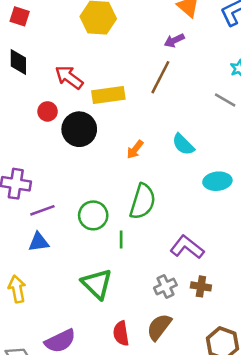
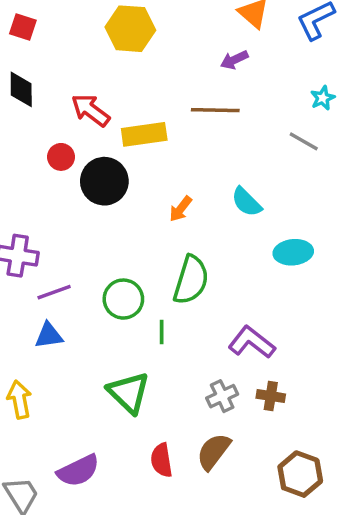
brown line: (160, 77) -> (215, 110), turned 64

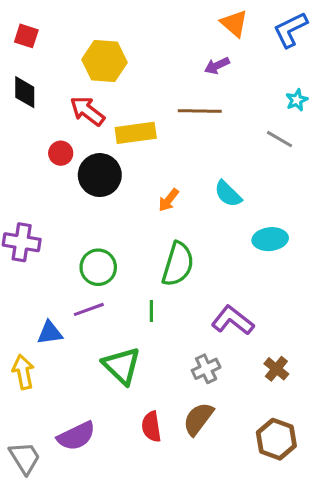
yellow hexagon: (130, 29) -> (104, 61), moved
purple line: (54, 292) -> (89, 309), moved
green circle: (123, 299) -> (98, 267), moved
blue triangle: (49, 335) -> (50, 333), moved
brown cross: (271, 396) -> (276, 369), moved, turned 30

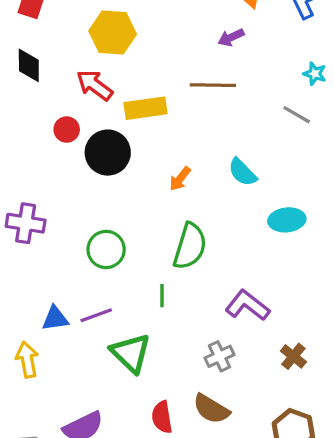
cyan star: (297, 100) -> (315, 74), turned -30
purple line: (89, 309) -> (96, 315), moved
brown semicircle: (198, 419) -> (211, 409), turned -96

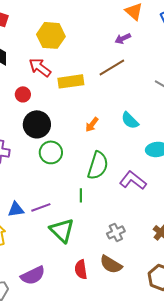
brown line: (213, 85) -> (112, 67), turned -32
black circle: (108, 153) -> (37, 124), moved
green circle: (106, 249) -> (51, 152), moved
purple L-shape: (247, 305) -> (133, 180), moved

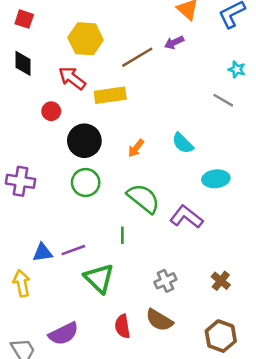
brown line: (112, 67) -> (137, 57), moved
black circle: (37, 124) -> (84, 141), moved
green semicircle: (98, 165) -> (143, 198), turned -68

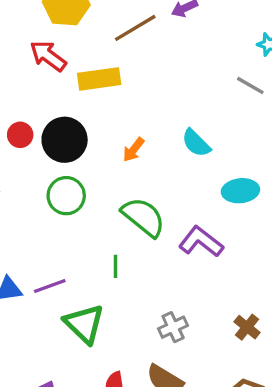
red circle: (51, 111) -> (20, 135), moved

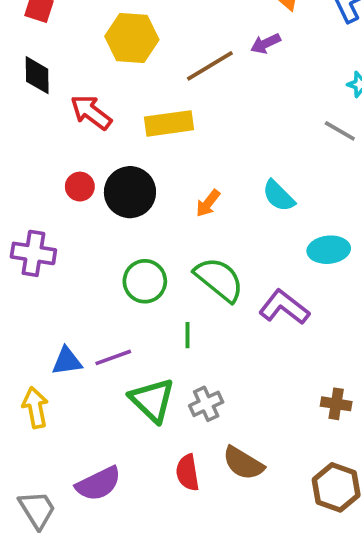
red arrow: (48, 56) -> (91, 112), moved
green circle: (66, 196) -> (145, 281), moved
gray cross: (173, 327) -> (206, 404), moved
brown cross: (247, 327) -> (336, 404), turned -30

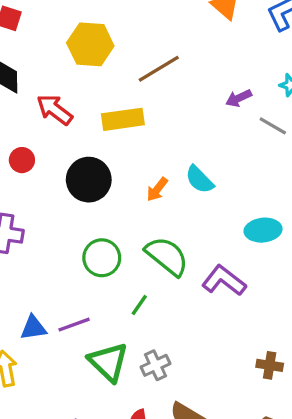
purple arrow: (266, 44) -> (239, 98), moved
red circle: (80, 187) -> (22, 160), moved
cyan semicircle: (279, 196) -> (199, 180), moved
green line: (188, 335) -> (139, 305), turned 35

